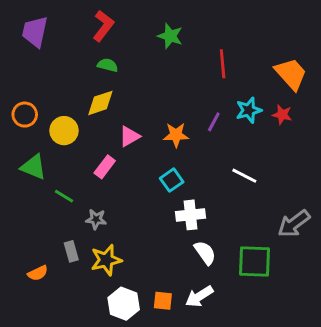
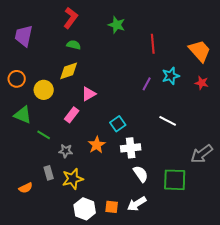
purple trapezoid: (35, 32) -> (24, 36), moved
red star: (282, 115) -> (202, 83), moved
orange star: (176, 135) -> (97, 145), moved, turned -30

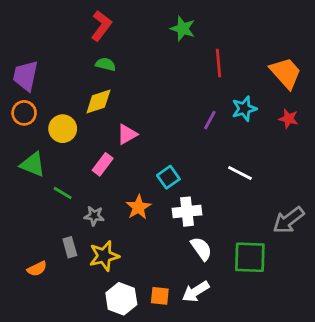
green star: (117, 25) -> (183, 29), moved
purple trapezoid: (24, 36) -> (26, 76), moved

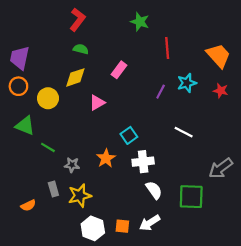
pink rectangle: (103, 164) -> (119, 70), moved

